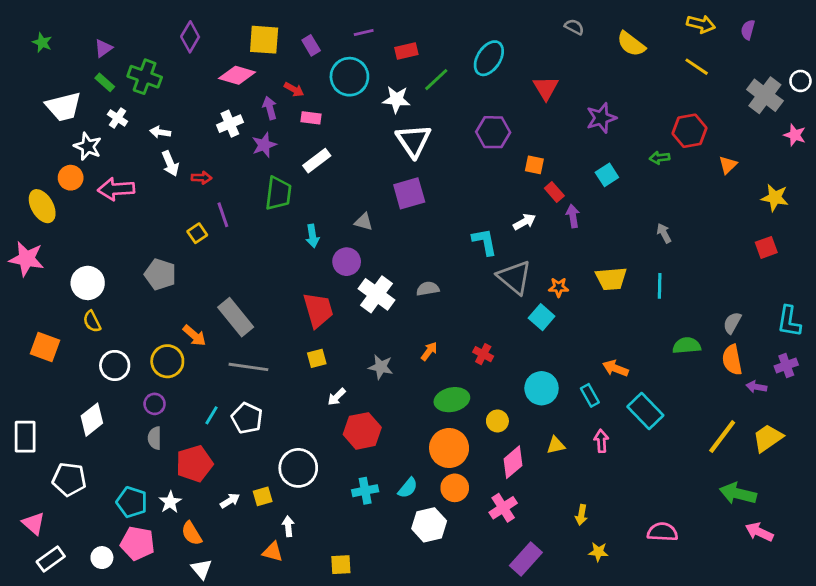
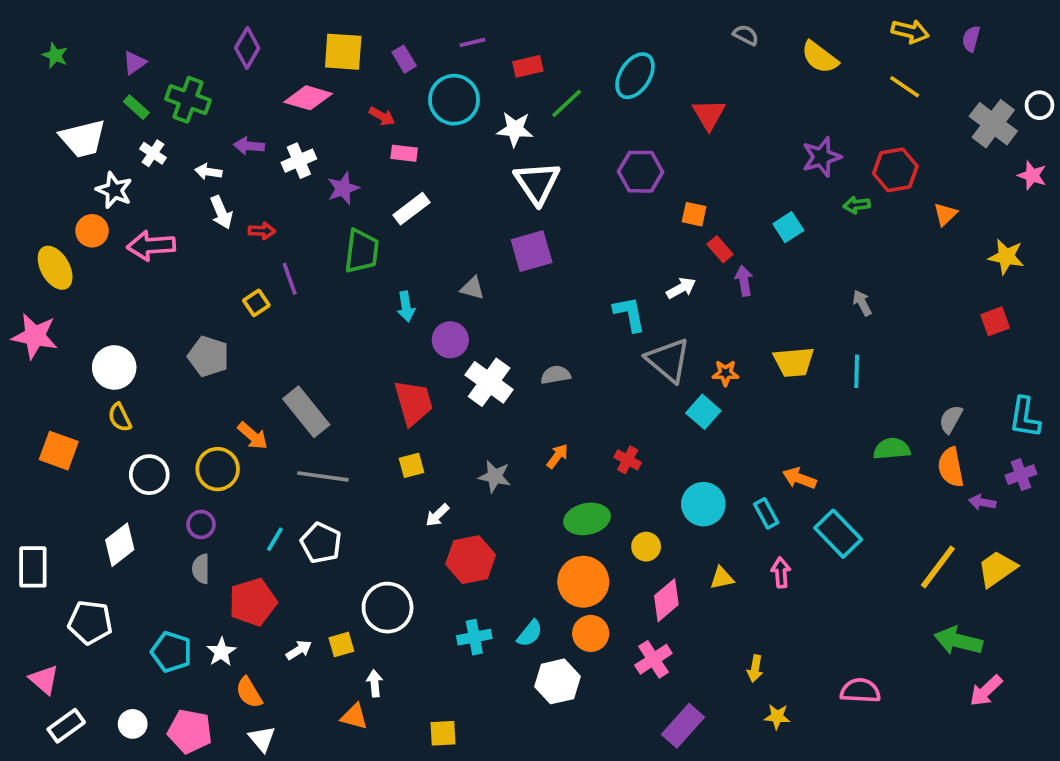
purple arrow: (270, 108) -> (249, 146), moved, turned -70
purple star: (601, 118) -> (822, 157), moved
pink arrow: (759, 532) -> (986, 691), turned -68
pink pentagon: (137, 543) -> (190, 731), moved

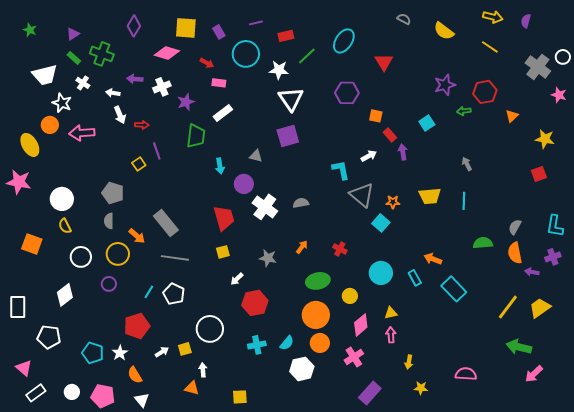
gray semicircle: (201, 569) -> (109, 221), moved
pink arrow: (781, 572) -> (391, 335), moved

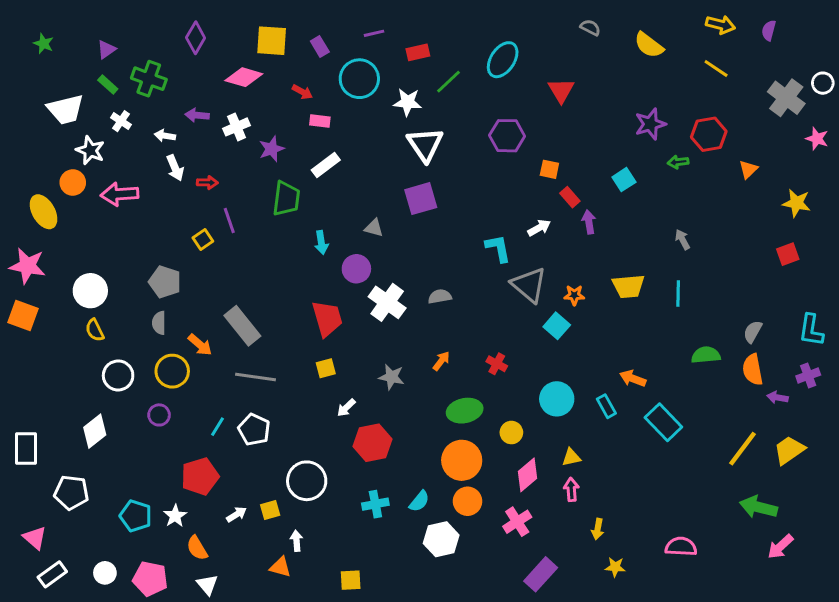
orange square: (32, 244) -> (23, 316), moved

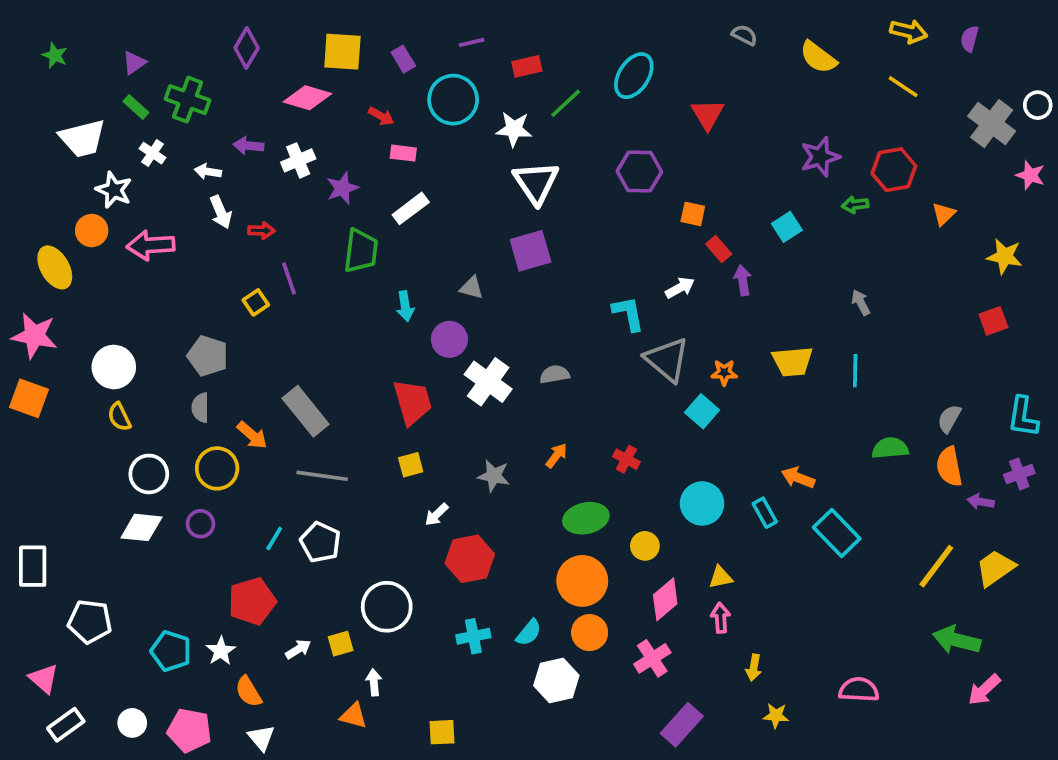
white diamond: (95, 431) -> (141, 527), moved, turned 44

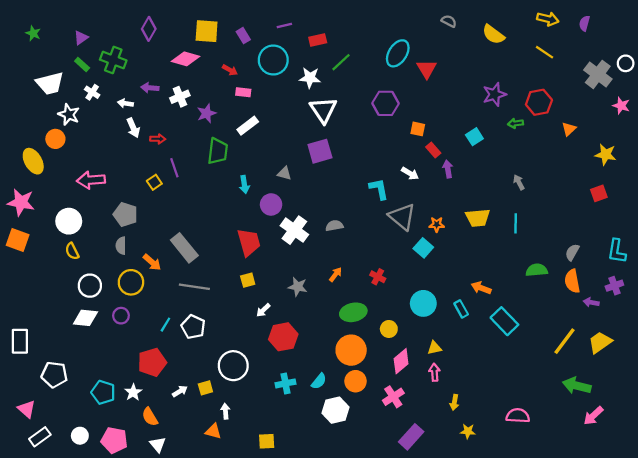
cyan ellipse: (634, 76) -> (398, 53), moved
pink arrow: (151, 245) -> (91, 180), moved
white arrow: (680, 288) -> (410, 173), turned 60

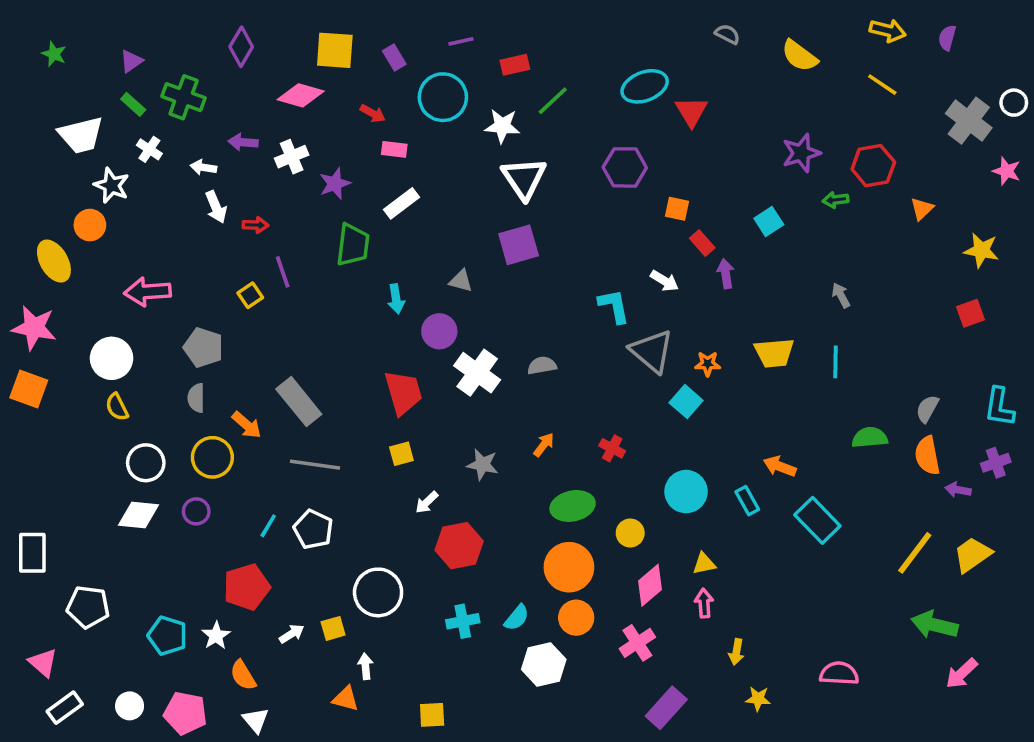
cyan ellipse: (398, 53) -> (645, 86), turned 36

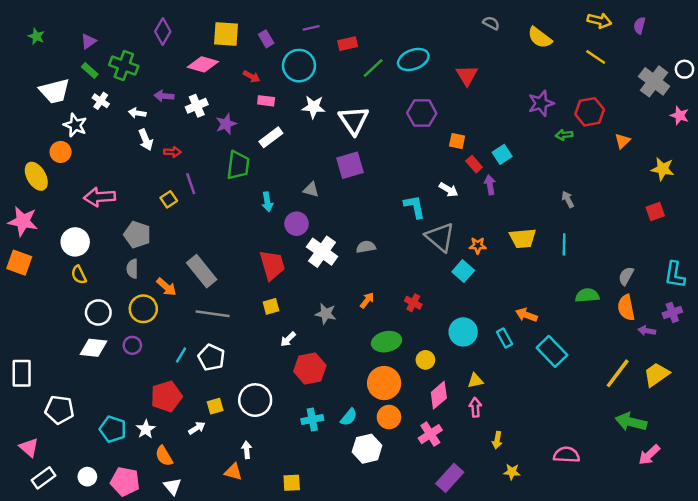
cyan ellipse: (645, 86) -> (413, 59), moved
white star: (502, 126) -> (314, 107), moved
cyan square: (769, 221) -> (502, 154), moved
yellow square: (333, 628) -> (215, 406), moved

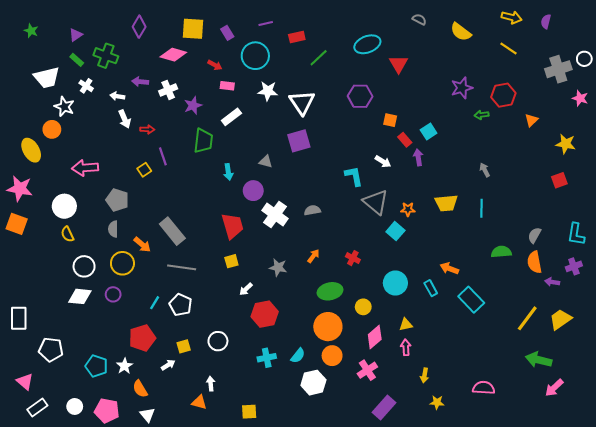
cyan ellipse: (413, 59) -> (367, 44), moved
gray cross: (654, 81) -> (558, 69), turned 35
white circle: (255, 400) -> (218, 341), size x0.7

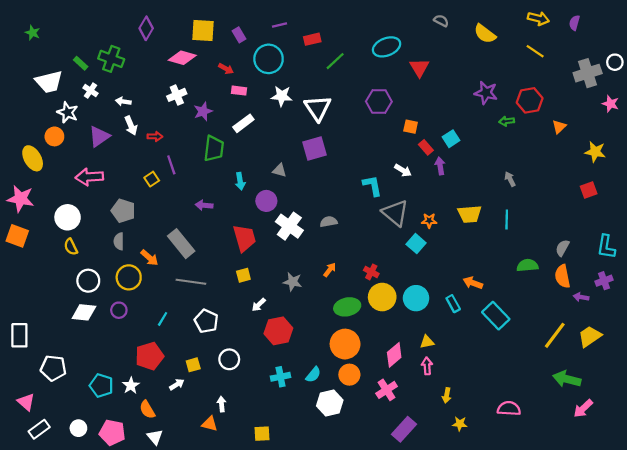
purple triangle: (76, 35) -> (99, 136), moved, size x1.5
purple arrow: (140, 82) -> (204, 205), moved
purple star: (462, 88) -> (486, 93), turned 30
white pentagon: (181, 305) -> (206, 321), moved
yellow circle: (363, 307) -> (382, 297), moved, size x1.6

